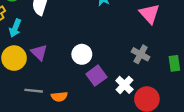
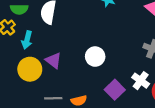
purple square: (96, 76) -> (115, 90), moved

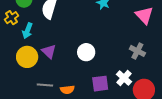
purple square: (115, 90) -> (100, 84), turned 30

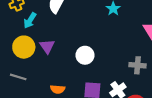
gray cross: (137, 51) -> (137, 65), turned -35
gray line: (45, 85) -> (18, 77), moved

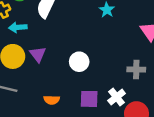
cyan arrow: (30, 20) -> (18, 27), turned 56

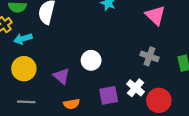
purple triangle: (38, 54) -> (62, 76), moved
gray cross: (136, 69) -> (149, 56), turned 30

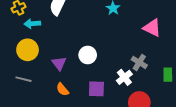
pink triangle: (155, 15) -> (152, 28), turned -30
white cross: (136, 88) -> (124, 77), moved
orange semicircle: (71, 104) -> (62, 89), turned 48

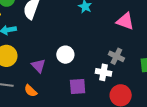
white cross: (124, 77) -> (103, 72), turned -35
orange semicircle: (62, 89) -> (31, 91), moved

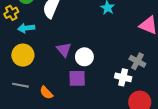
purple triangle: (38, 66) -> (64, 50), moved
purple square: (78, 87) -> (77, 78), moved

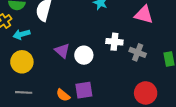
white cross: (123, 77) -> (114, 42), moved
purple square: (77, 78) -> (84, 90), moved
orange semicircle: (46, 93) -> (63, 95), moved

